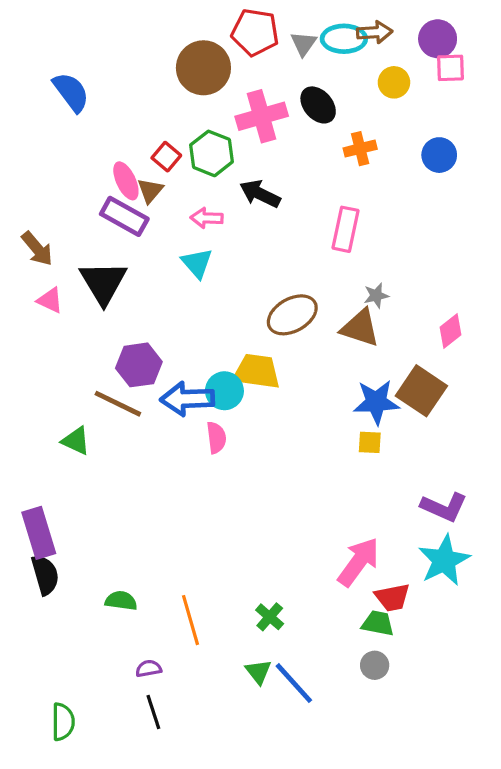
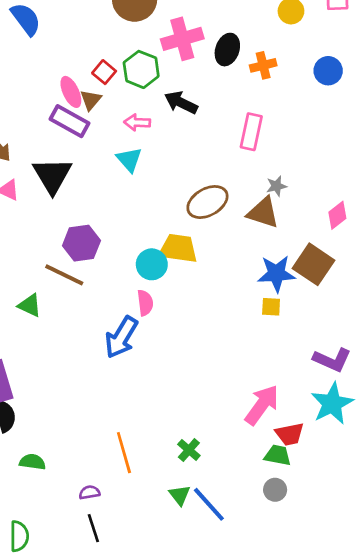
black ellipse: (318, 105) -> (227, 50), moved, turned 60
blue arrow: (187, 399) -> (121, 337), moved, turned -57
green semicircle: (121, 601) -> (32, 462), moved

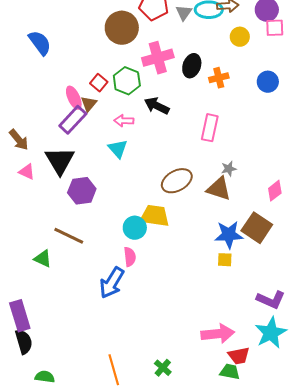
purple rectangle: (70, 121) -> (73, 120), turned -76
purple hexagon: (81, 243) -> (82, 191), moved
pink arrow: (262, 405) -> (218, 334), turned 48

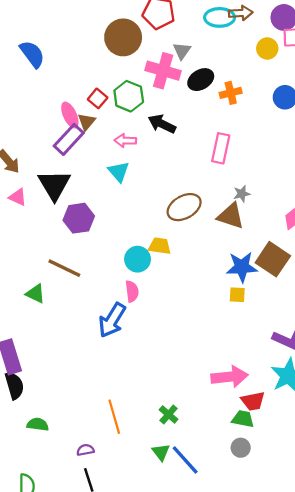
gray triangle: (184, 13) -> (182, 51), moved
yellow circle: (240, 37) -> (267, 49), moved
pink cross: (158, 58) -> (163, 71), turned 32
black ellipse: (192, 66) -> (201, 80), turned 40
yellow trapezoid: (155, 216) -> (160, 246), size x0.7

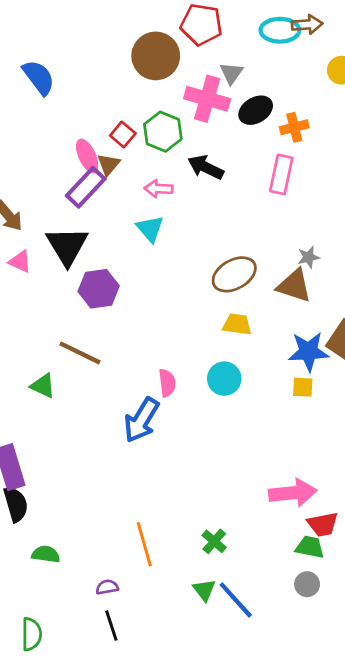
pink rectangle: (221, 148) -> (281, 174), moved
yellow trapezoid: (160, 246) -> (237, 324), moved
cyan circle: (138, 259) -> (224, 379), moved

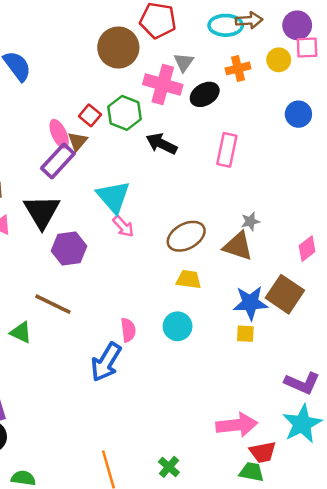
orange cross: (294, 127) -> (238, 68), moved
pink arrow: (159, 189) -> (123, 226), moved, turned -135
cyan triangle: (150, 229) -> (113, 197), size x1.4

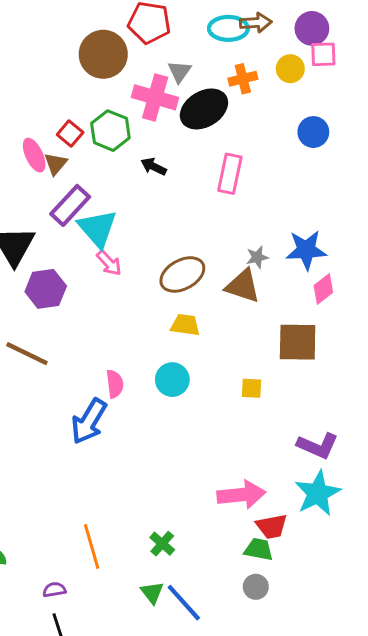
black ellipse: (205, 94) -> (204, 109), size x1.4
black arrow: (162, 144) -> (154, 167), size x0.7
purple rectangle: (58, 161) -> (70, 205), moved
brown square: (285, 294) -> (298, 342), turned -33
blue star: (250, 303) -> (306, 250), moved

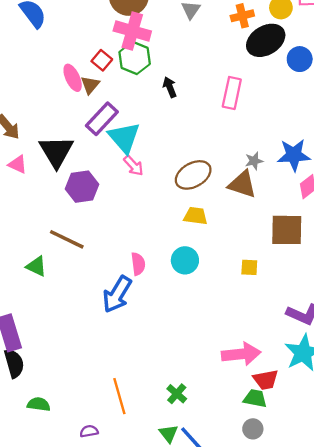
pink cross: (155, 97) -> (132, 31), moved
black ellipse: (204, 109) -> (266, 40), moved
black arrow: (154, 167) -> (170, 87), turned 42

